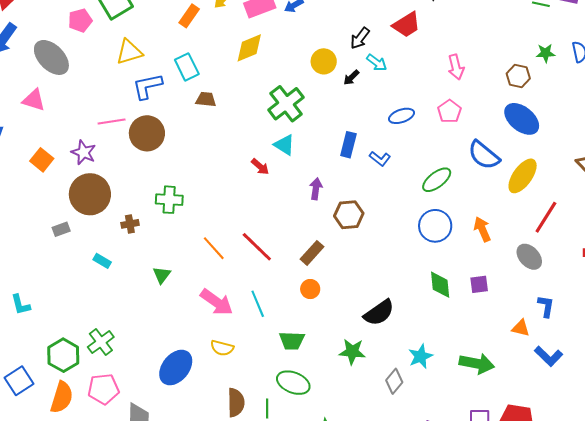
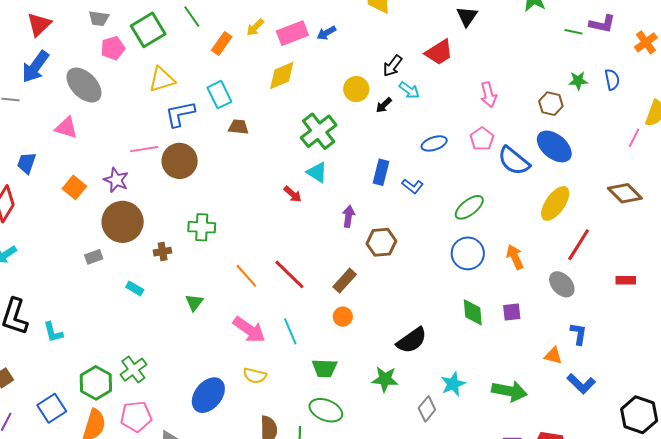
blue semicircle: (484, 155) -> (514, 161), moved

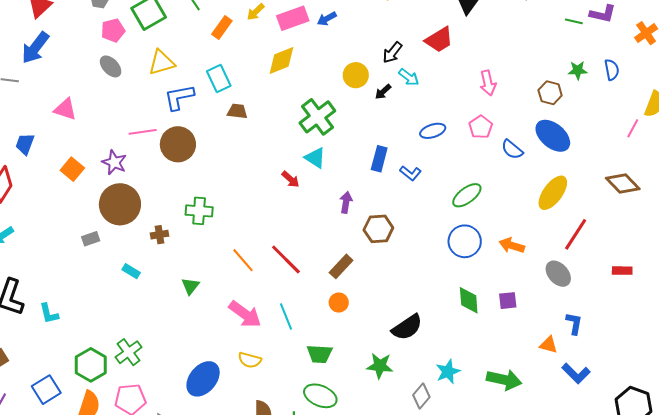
gray ellipse: (84, 85) -> (111, 66), moved, size x0.6
blue semicircle: (514, 161) -> (512, 149), size x0.7
orange arrow: (515, 257) -> (512, 245), turned -50

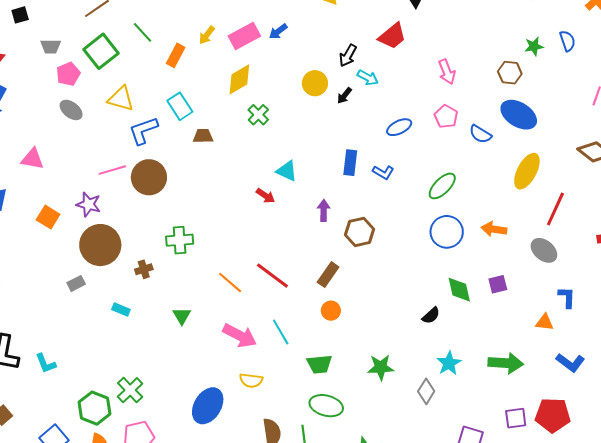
yellow triangle: (162, 63) -> (121, 99), turned 40
green cross: (317, 117) -> (258, 115), moved, size x0.6
black semicircle: (407, 327) -> (431, 315), moved, size x0.6
blue L-shape: (576, 373) -> (570, 363), moved

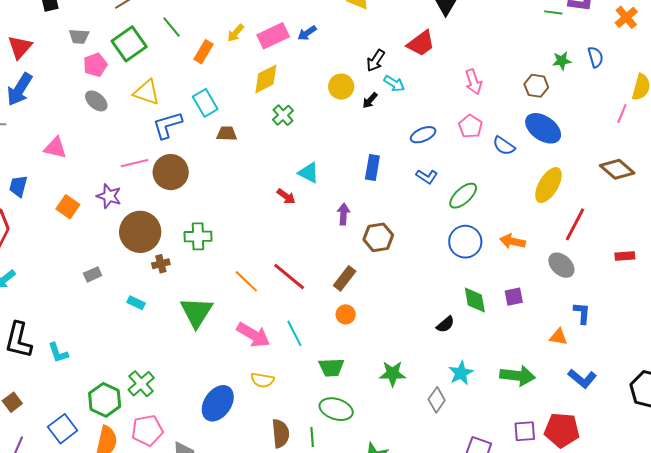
blue L-shape: (383, 172) -> (427, 177), moved
brown circle: (100, 245) -> (140, 232), moved
green triangle: (182, 316) -> (196, 312), size x1.8

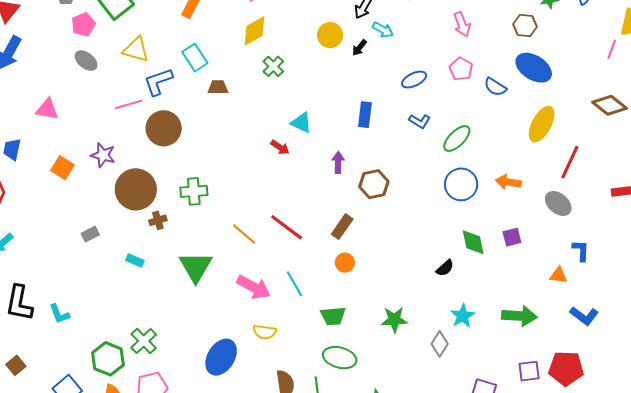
pink line: (134, 163) -> (128, 104), moved

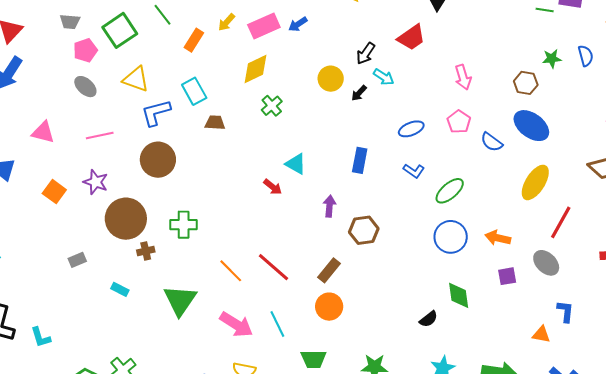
pink line: (128, 104) -> (100, 136), moved
purple square: (512, 237) -> (507, 276), moved
orange circle: (345, 263) -> (329, 307), size x1.4

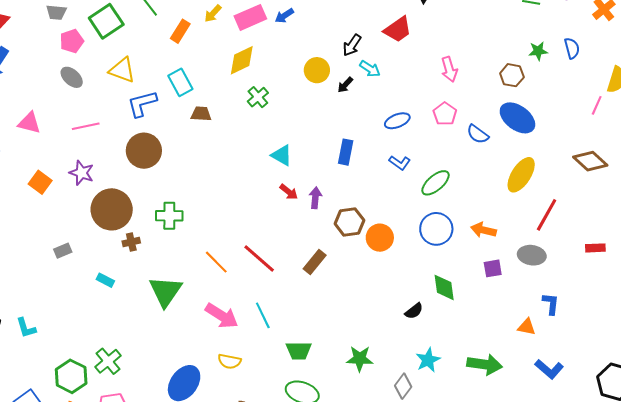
red arrow: (273, 187) -> (289, 192), moved
gray ellipse: (546, 263) -> (532, 255), turned -36
orange circle: (329, 307) -> (380, 238), moved

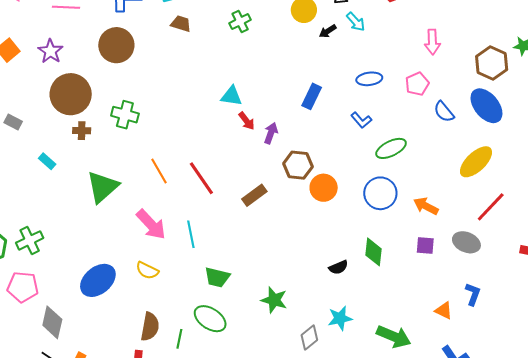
brown hexagon: (512, 75) -> (492, 63), size x1.4
cyan triangle: (282, 155) -> (232, 96), moved, turned -35
gray rectangle: (63, 251) -> (13, 122), turned 36

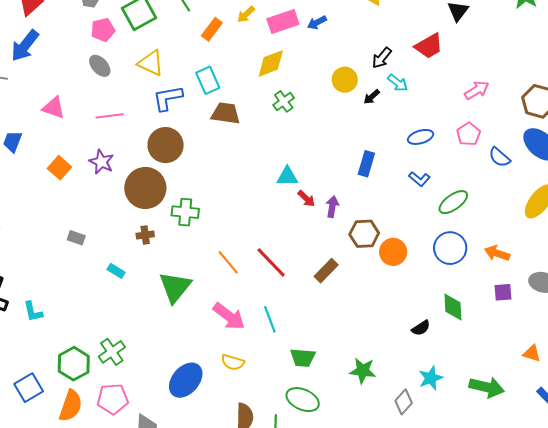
brown trapezoid: (181, 24) -> (226, 113), size x1.4
pink arrow: (432, 42) -> (477, 90), turned -110
brown circle: (71, 94) -> (145, 188), moved

